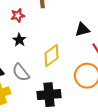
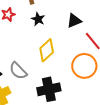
black star: (19, 40) -> (38, 19), moved

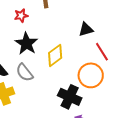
black star: (38, 19) -> (26, 44), moved, size x1.6
black cross: (49, 89) -> (70, 97), moved, turned 30

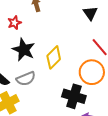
black triangle: (86, 29) -> (90, 13), moved, turned -42
gray semicircle: (24, 73) -> (26, 79), turned -66

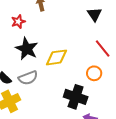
yellow diamond: (54, 57) -> (56, 57), turned 35
orange circle: (92, 72) -> (94, 73), size x0.6

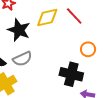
red line: (103, 48) -> (74, 16), moved
yellow diamond: (56, 57) -> (47, 17), moved

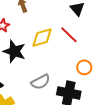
gray semicircle: (22, 59) -> (41, 82), moved

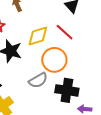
orange circle: (84, 67) -> (54, 60), moved, size x1.6

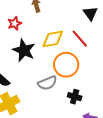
black cross: (67, 90) -> (75, 97), size x0.6

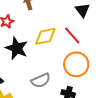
orange circle: (66, 65) -> (76, 64), moved

